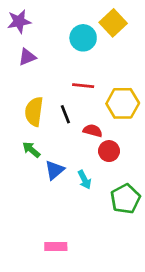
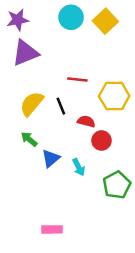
cyan circle: (83, 38) -> (71, 17), moved
purple triangle: (27, 57) -> (25, 53), size x1.6
yellow semicircle: (34, 111) -> (32, 104), turned 32

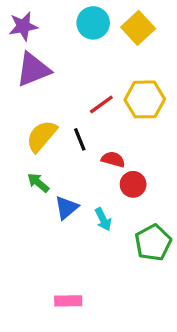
red line: (77, 80) -> (101, 104), turned -42
yellow hexagon: (114, 96) -> (145, 99), moved

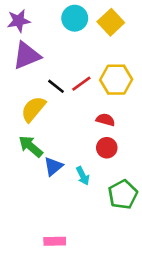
black line: (80, 139) -> (56, 86), moved, turned -30
red semicircle: (113, 159) -> (105, 120), moved
green arrow: (38, 183) -> (31, 146), size x1.4

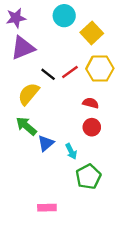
yellow square: (111, 22) -> (92, 33), moved
green pentagon: (123, 194) -> (88, 177), moved

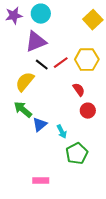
cyan circle: (64, 16) -> (41, 14), moved
yellow square: (92, 33) -> (93, 20), moved
purple triangle: (23, 48) -> (36, 42), moved
red semicircle: (91, 103) -> (79, 90), turned 40
red circle: (92, 127) -> (88, 111), moved

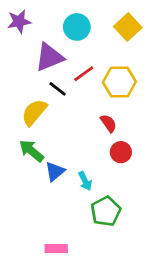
cyan circle: (41, 14) -> (77, 27), moved
red line: (61, 63) -> (84, 74), moved

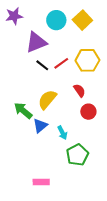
yellow square: (128, 27) -> (82, 20), moved
red line: (84, 74) -> (61, 63), moved
yellow semicircle: (34, 112) -> (47, 100), moved

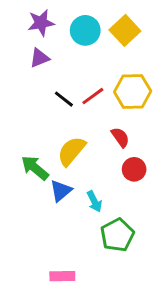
purple star: (14, 16) -> (41, 23), moved
purple triangle: (36, 42) -> (39, 58), moved, size x0.6

